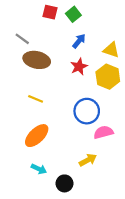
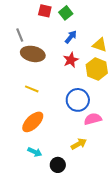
gray line: (22, 39) -> (20, 35), turned 32

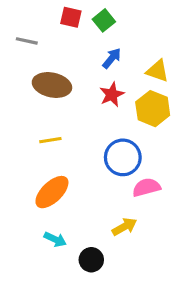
gray line: (20, 35) -> (27, 41), moved, turned -56
yellow line: (32, 89) -> (50, 140), turned -32

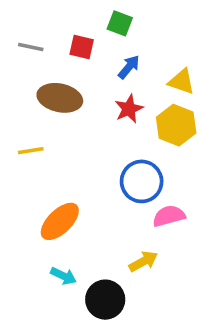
red square: (71, 17) -> (82, 47), moved
green square: (104, 20) -> (120, 23), turned -30
yellow line: (50, 140) -> (31, 151), moved
black circle: (91, 260) -> (105, 300), size x1.4

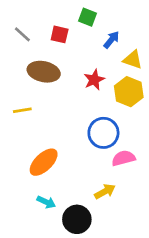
gray line: (31, 47) -> (22, 34), turned 30
blue arrow: (129, 67) -> (111, 40), moved

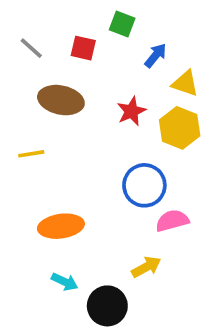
orange ellipse: (44, 162) -> (61, 226), turned 36

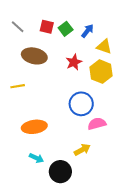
green square: (122, 24) -> (66, 29), moved, turned 32

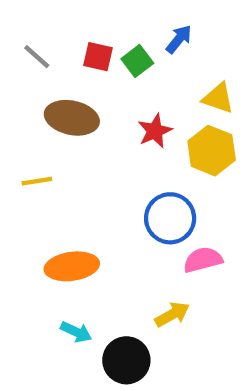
blue arrow: (87, 31) -> (179, 39), moved

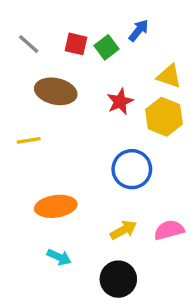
pink semicircle: (203, 260) -> (169, 230), moved
yellow arrow: (172, 314) -> (123, 230), moved
black circle: (126, 360) -> (118, 279), moved

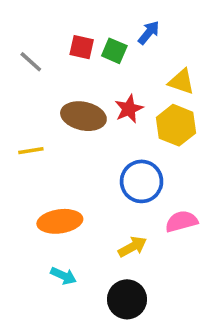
gray line: (29, 44) -> (31, 62), moved
green square: (106, 47) -> (114, 51), turned -30
brown ellipse: (56, 91) -> (83, 116), moved
pink semicircle: (169, 230) -> (181, 221), moved

